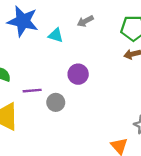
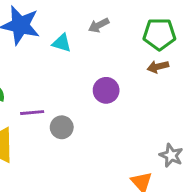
purple circle: (78, 74) -> (106, 90), moved

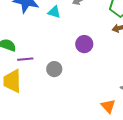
purple line: (32, 113) -> (25, 59), moved

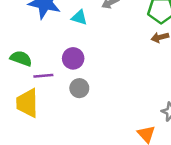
purple circle: (84, 44) -> (73, 58), moved

